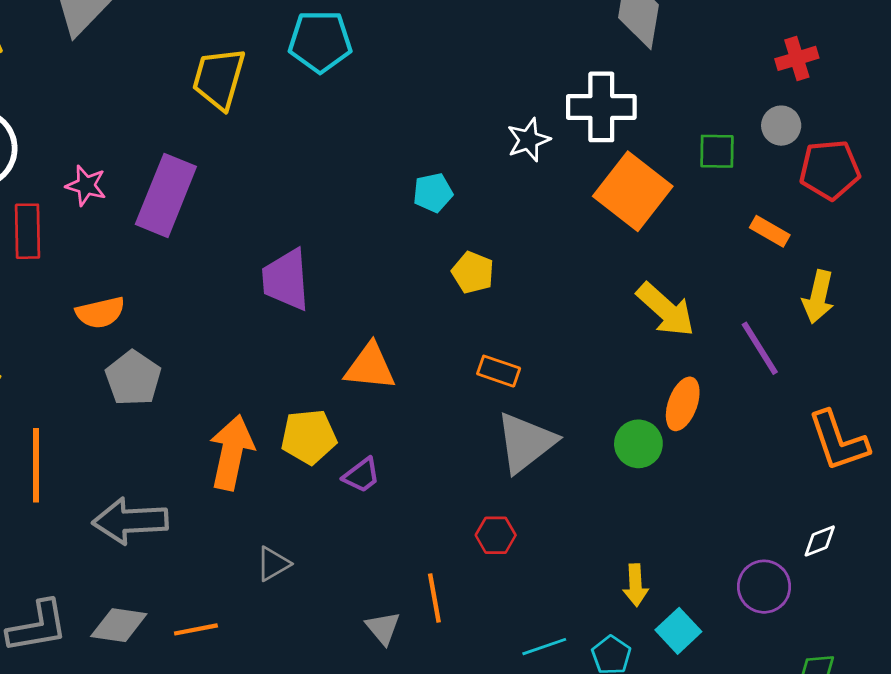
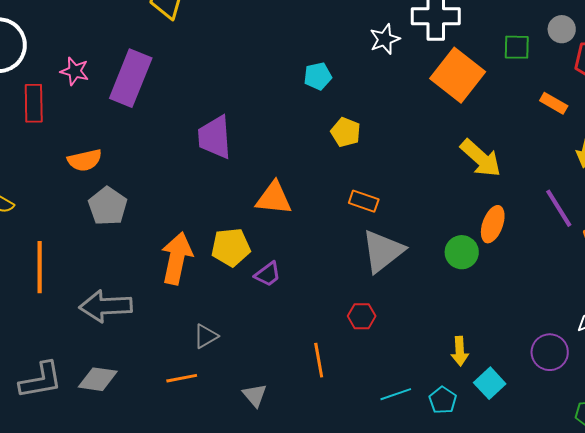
purple line: (760, 348) -> (559, 208), moved
gray triangle: (383, 628) -> (255, 395), moved
orange line: (196, 629) -> (182, 378), moved

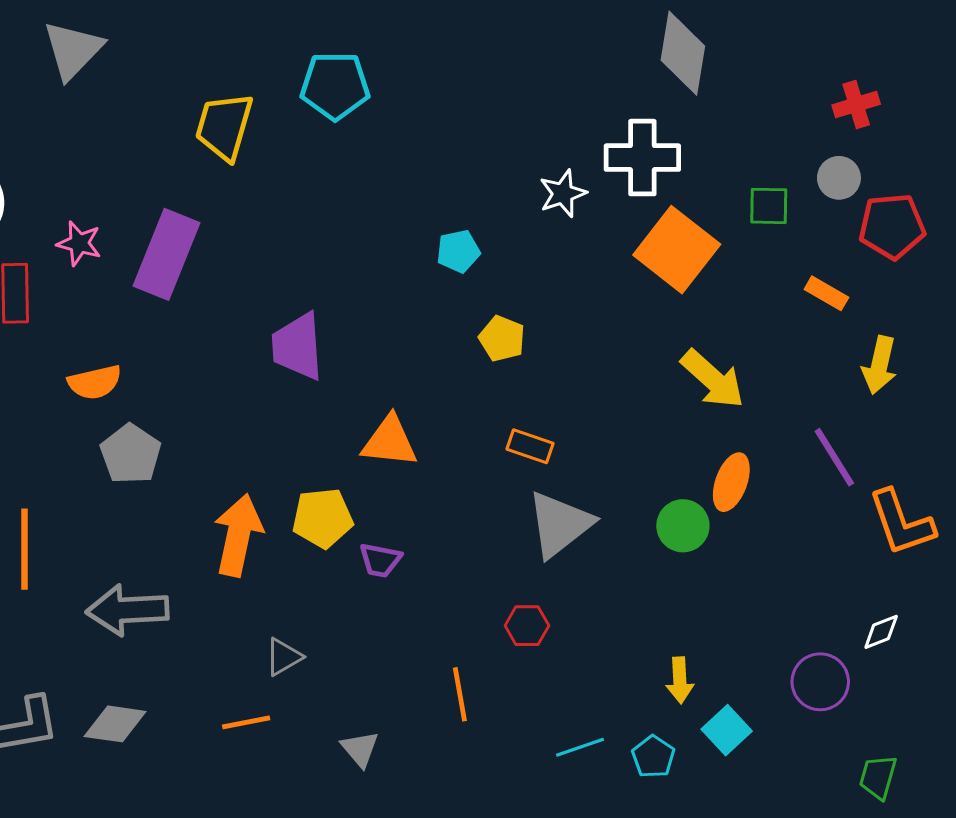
purple trapezoid: (268, 274) -> (380, 560), turned 48

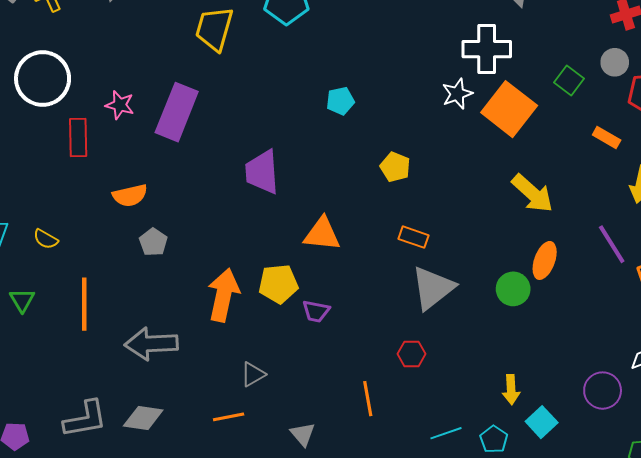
white star: (563, 193) -> (457, 94), moved
green square: (769, 206) -> (569, 81), turned 36
cyan pentagon: (458, 251) -> (340, 101), moved
gray pentagon: (131, 454) -> (153, 242), size x0.7

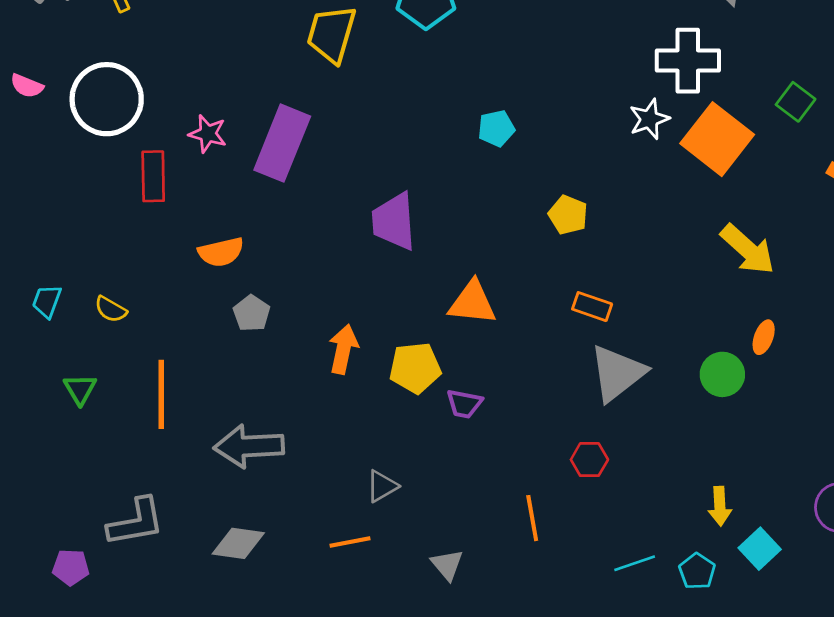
orange ellipse: (545, 260) -> (764, 337), size x0.7
orange arrow: (223, 295) -> (343, 349), moved, size x0.7
gray L-shape: (85, 419) -> (136, 522), moved

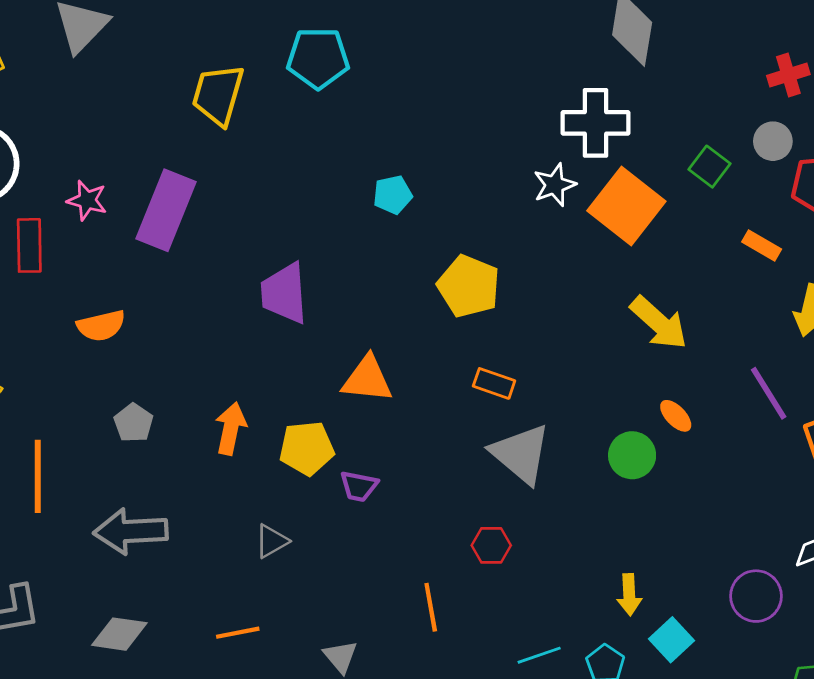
yellow pentagon: (568, 215) -> (469, 286), size x1.5
gray pentagon: (252, 313) -> (134, 423), moved
orange ellipse: (764, 337) -> (676, 416), turned -64
gray triangle: (617, 373) -> (521, 454), turned -42
gray triangle: (382, 486) -> (272, 541), moved

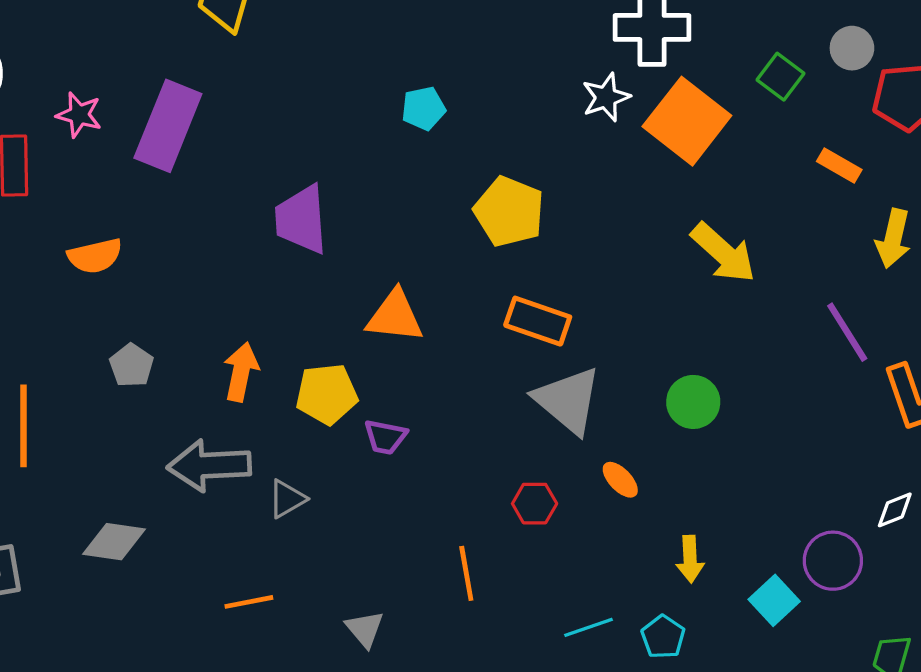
orange rectangle: (494, 383) -> (538, 321), size x1.4
orange ellipse: (676, 416) -> (620, 480), moved
gray arrow: (131, 531) -> (209, 465), moved
gray diamond: (119, 634) -> (114, 542), moved
cyan square: (671, 640) -> (774, 600), moved

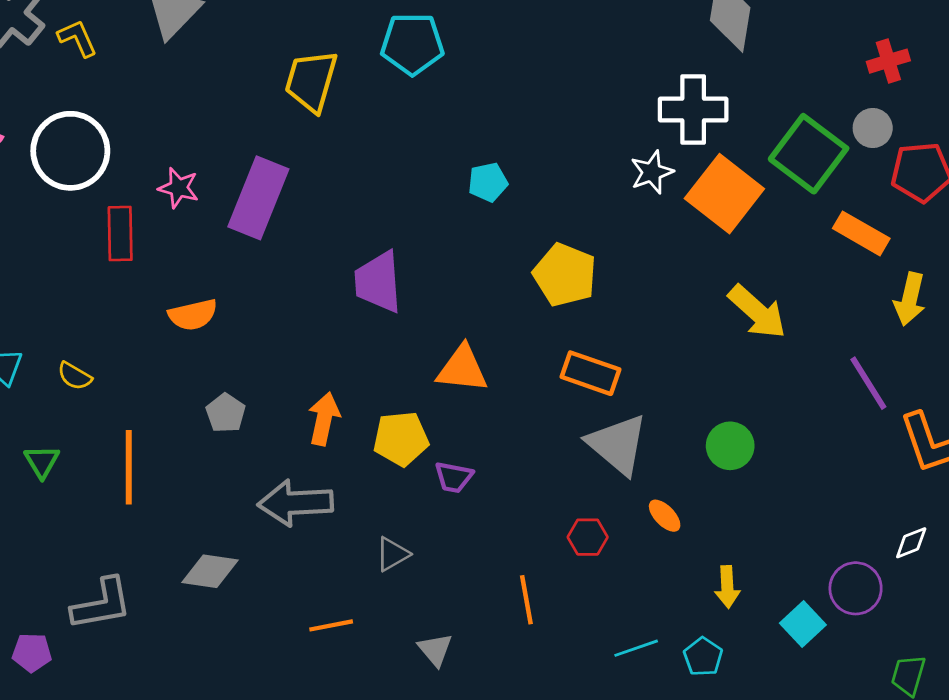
green square: (781, 77) -> (809, 154), size x1.8
orange rectangle: (839, 166) -> (861, 233), size x1.4
gray triangle: (287, 499) -> (392, 554), moved

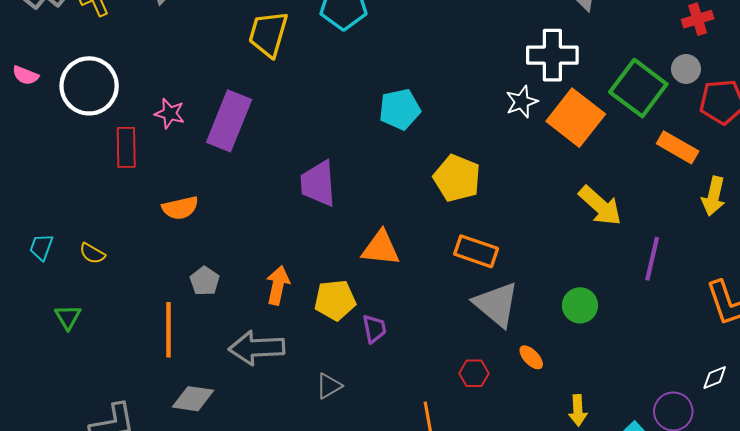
cyan pentagon: (488, 182) -> (400, 109), size x1.4
purple line: (868, 383) -> (652, 259), moved, turned 45
orange line: (129, 467) -> (169, 330), moved
purple trapezoid: (454, 477) -> (374, 329), turned -112

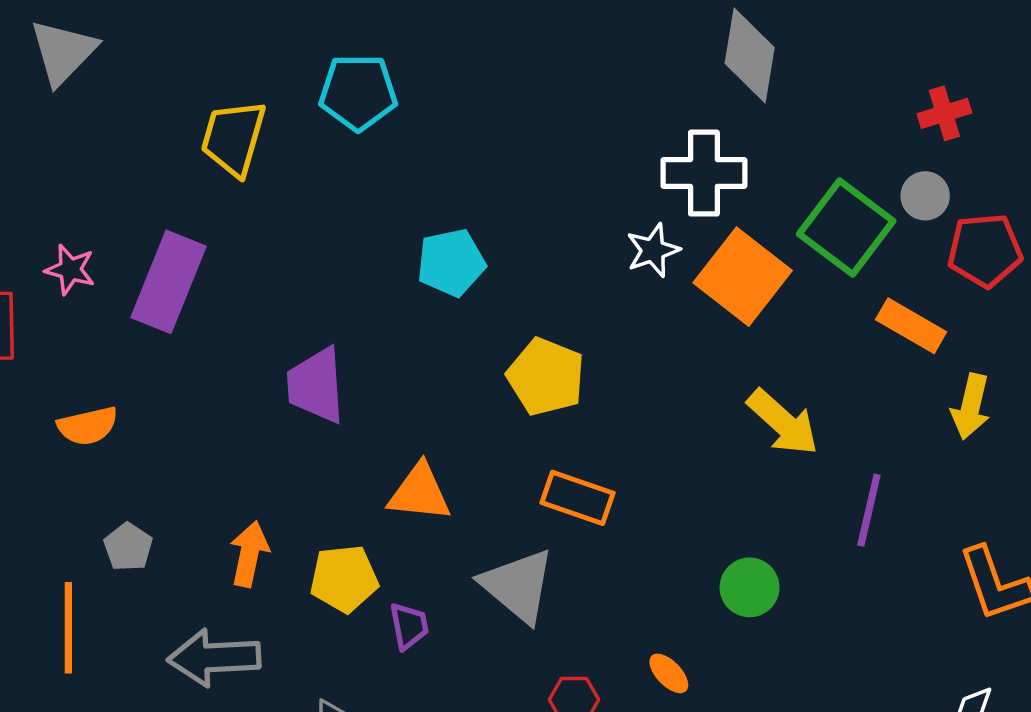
gray triangle: (496, 304) -> (518, 586), moved

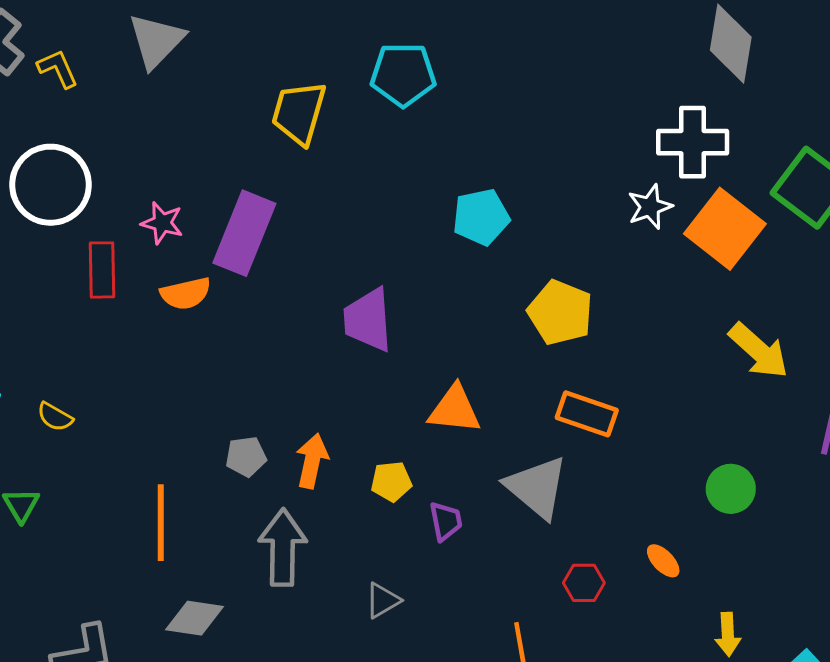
orange semicircle: (88, 426) -> (186, 293), moved
gray pentagon: (128, 547) -> (246, 457), moved, turned 30
yellow pentagon: (344, 579) -> (391, 481), size x0.7
gray arrow: (214, 658) -> (283, 548), turned 94

